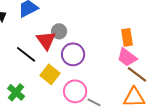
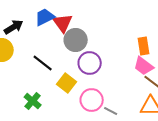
gray circle: (59, 31) -> (76, 40), size x1.5
red triangle: (46, 40) -> (63, 23), moved

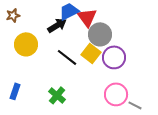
black arrow: (14, 27) -> (57, 25), moved
yellow square: (67, 83) -> (91, 53), moved

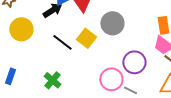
gray circle: (100, 34) -> (112, 23), moved
purple circle: (114, 57) -> (134, 62), moved

